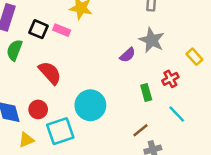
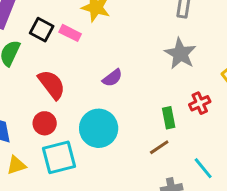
purple semicircle: (128, 55) -> (112, 78), moved
red circle: (38, 109) -> (45, 123), moved
cyan line: (177, 114) -> (203, 168), moved
brown line: (140, 130) -> (159, 147), moved

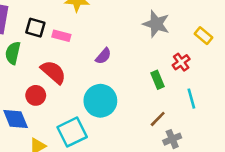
pink rectangle: (70, 33) -> (61, 36), moved
red circle: (45, 123) -> (36, 95), moved
brown line: (159, 147) -> (158, 119), moved
cyan line: (203, 168) -> (191, 99), moved, turned 36

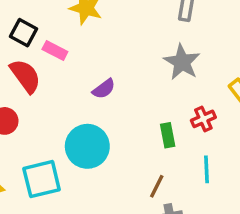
red semicircle: (53, 72) -> (25, 76), moved
brown line: (158, 119) -> (157, 186), turned -30

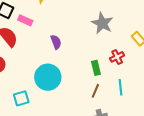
purple semicircle: (104, 89) -> (56, 42), turned -72
cyan square: (42, 179) -> (21, 98), size x0.7
brown line: (157, 186) -> (95, 91), moved

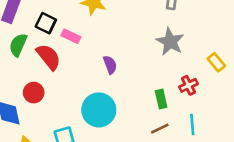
brown line: (95, 91) -> (160, 129), turned 40

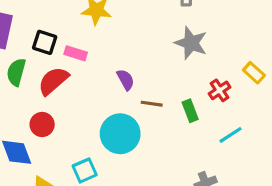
red semicircle: (49, 57) -> (53, 81), turned -84
yellow rectangle: (216, 62) -> (254, 73), moved
cyan line: (192, 124) -> (230, 135), turned 70
brown line: (160, 129) -> (152, 104), moved, turned 42

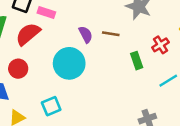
brown line: (152, 104) -> (111, 34), moved
cyan circle: (120, 134) -> (69, 63), moved

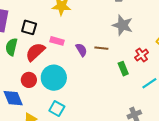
pink rectangle: (46, 13) -> (57, 41), moved
cyan circle: (69, 63) -> (54, 78), moved
cyan square: (51, 106) -> (57, 109), turned -35

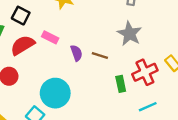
red cross: (142, 55) -> (145, 72), size x1.5
cyan circle: (54, 78) -> (55, 93), moved

